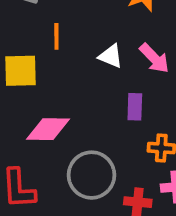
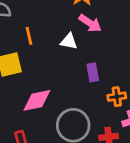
pink arrow: (154, 58) -> (90, 23), moved

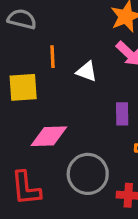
white triangle: (69, 41) -> (87, 71), moved

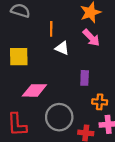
orange line: (53, 57) -> (51, 29), moved

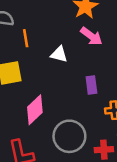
orange line: (51, 29) -> (26, 38), moved
pink diamond: (34, 90) -> (35, 110), turned -35

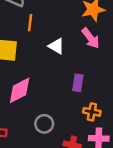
gray circle: (69, 136) -> (44, 124), size x0.6

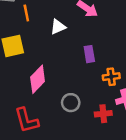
white triangle: (56, 46) -> (58, 27), turned -35

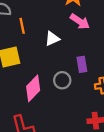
gray circle: (71, 103) -> (62, 80), moved

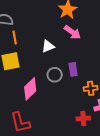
orange line: (22, 26) -> (15, 37), moved
gray circle: (62, 80) -> (55, 75), moved

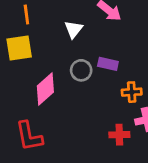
white triangle: (48, 46) -> (74, 29), turned -32
purple rectangle: (73, 69) -> (108, 64), turned -72

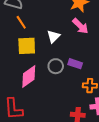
orange line: (26, 14) -> (21, 22), turned -32
yellow square: (19, 48) -> (27, 46), moved

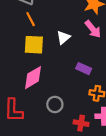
gray circle: (56, 66) -> (55, 104), moved

